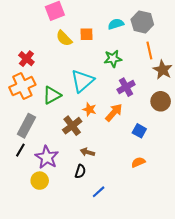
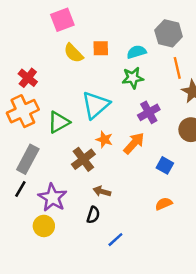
cyan semicircle: (116, 24) -> (136, 52), moved

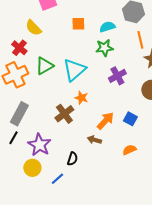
yellow semicircle: (73, 53) -> (33, 28), moved
green triangle: (59, 122) -> (44, 66), moved
orange arrow: (134, 143) -> (105, 121), moved
brown arrow: (102, 191) -> (94, 140), moved
blue line: (115, 240) -> (57, 179), moved

